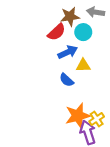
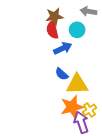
brown star: (70, 17) -> (54, 16), moved
red semicircle: (57, 32) -> (52, 30), turned 120
yellow triangle: (83, 66) -> (77, 84), moved, size x1.6

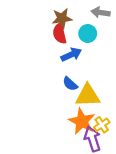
orange star: (72, 107) -> (82, 121), turned -30

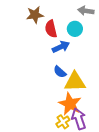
brown star: (62, 18) -> (35, 15), moved
yellow cross: (102, 125) -> (63, 122), moved

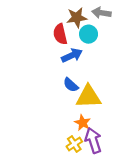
brown star: (35, 15) -> (77, 18), moved
orange star: (70, 104) -> (83, 123), size x0.6

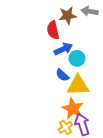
cyan circle: (88, 34) -> (77, 58), moved
orange star: (83, 123) -> (73, 109), size x1.5

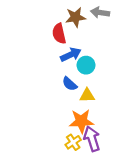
yellow triangle: (78, 86) -> (87, 96), size x0.6
orange star: (73, 109) -> (81, 121), turned -30

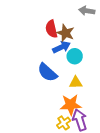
brown star: (75, 17) -> (66, 33), moved, turned 30
blue semicircle: (70, 84) -> (47, 72), moved, size x1.5

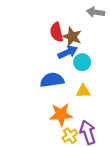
blue semicircle: (47, 72) -> (52, 80), turned 130
orange star: (71, 105) -> (61, 115), moved

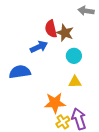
blue arrow: (68, 52) -> (39, 47), moved
blue semicircle: (52, 80) -> (20, 72), moved

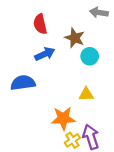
red semicircle: (51, 29) -> (40, 24), moved
cyan circle: (74, 56) -> (90, 56), moved

